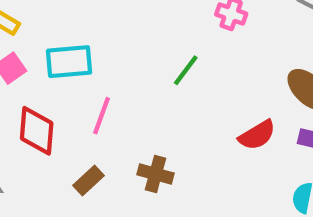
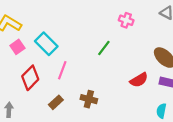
cyan rectangle: (69, 62) -> (46, 44), turned 50
red diamond: (37, 131) -> (30, 78), turned 40

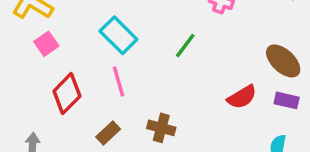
cyan rectangle: (46, 44) -> (118, 35), moved
pink line: (62, 70) -> (118, 82), turned -36

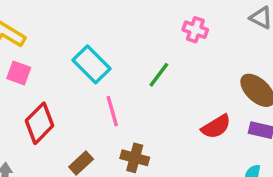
pink square: (46, 44) -> (19, 73), turned -35
pink line: (118, 82) -> (112, 111), moved

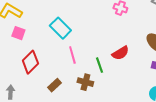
green line: (159, 75) -> (99, 65), moved, turned -56
red semicircle: (216, 127) -> (120, 53), moved

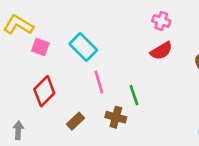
pink square: (18, 33) -> (40, 47), moved
red semicircle: (120, 53) -> (161, 51), moved

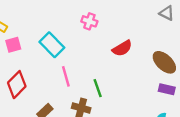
pink cross: (161, 21) -> (89, 21), moved
pink square: (40, 47) -> (13, 45), turned -35

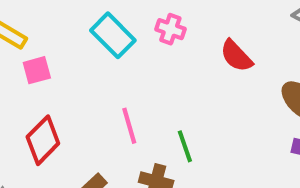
cyan rectangle: (52, 45) -> (113, 35), moved
red semicircle: (122, 48) -> (236, 56), moved, turned 78

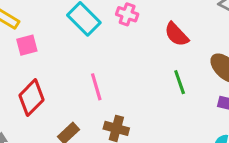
green line: (185, 146) -> (180, 82), moved

